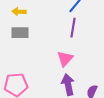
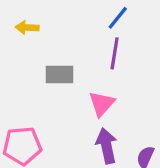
gray rectangle: (20, 33) -> (60, 75), moved

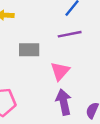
purple line: (115, 53) -> (70, 34), turned 70

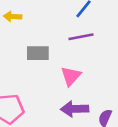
purple arrow: (64, 102) -> (75, 109), turned -80

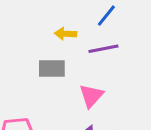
yellow arrow: (13, 16) -> (66, 34), moved

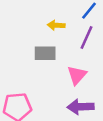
purple line: (103, 49) -> (87, 37), turned -55

